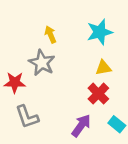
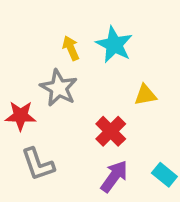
cyan star: (100, 32) -> (114, 45), moved, turned -30
red cross: (98, 94) -> (111, 131), moved

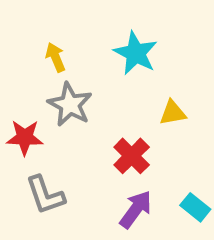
yellow arrow: (71, 48) -> (56, 57), moved

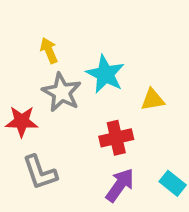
cyan star: (136, 53) -> (105, 74), moved
red cross: (132, 156) -> (116, 138), turned 32

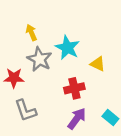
yellow triangle: (153, 100) -> (98, 64), turned 35

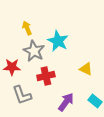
yellow triangle: (98, 64) -> (86, 69), moved
red cross: (74, 88) -> (46, 76), moved

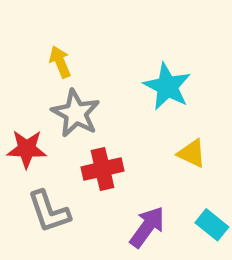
cyan star: (58, 41) -> (167, 86), moved

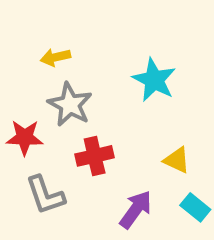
yellow arrow: (60, 62) -> (55, 57), turned -80
yellow triangle: (192, 153) -> (177, 160), moved

